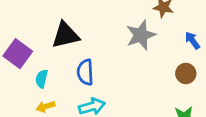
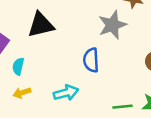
blue semicircle: (85, 72) -> (91, 60), moved

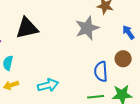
blue semicircle: (91, 60) -> (101, 71), moved

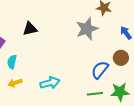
black triangle: (27, 28) -> (30, 29), size x0.7
blue semicircle: (101, 71) -> (100, 70), turned 42

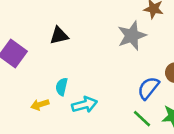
cyan semicircle: (12, 62) -> (62, 87), moved
green line: (95, 94) -> (142, 119), turned 49

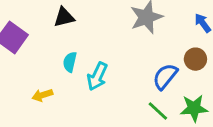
cyan semicircle: (62, 87) -> (70, 62), moved
cyan arrow: (85, 105) -> (97, 76), moved, turned 130

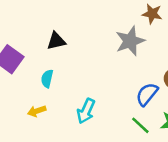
cyan semicircle: (70, 62) -> (47, 79), moved
cyan arrow: (97, 76) -> (86, 111), moved

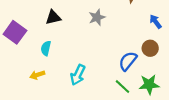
gray star: (130, 41) -> (97, 17), moved, size x0.7

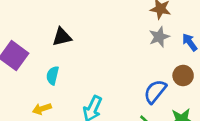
gray star: (97, 17) -> (159, 37), moved

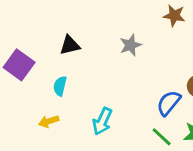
gray star: (159, 37) -> (131, 45), moved

